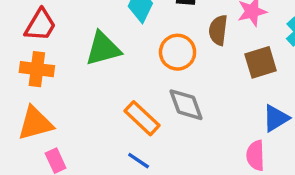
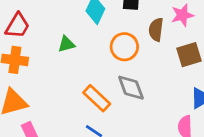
green triangle: (103, 49) -> (66, 44), size x0.6

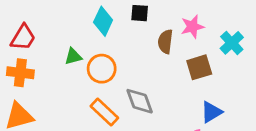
orange circle: (124, 47) -> (102, 69), moved

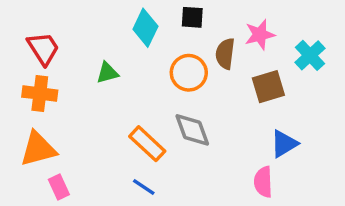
red trapezoid: (23, 37) -> (43, 48), turned -64
orange circle: (102, 69) -> (189, 73), moved

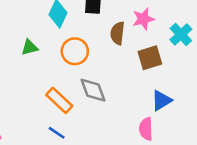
orange circle: (189, 73) -> (75, 51), moved

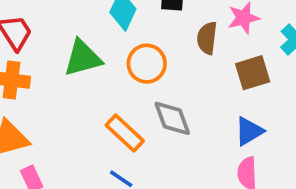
green triangle: (30, 47) -> (83, 58), size x1.6
blue triangle: (161, 100) -> (249, 131), moved

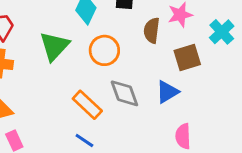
green triangle: (83, 58) -> (54, 46), turned -32
blue triangle: (249, 131) -> (167, 92), moved

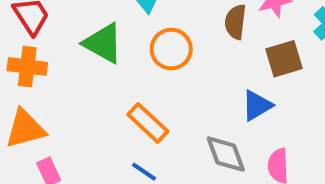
green triangle: (54, 46) -> (103, 43), turned -44
gray diamond: (124, 93) -> (226, 154), moved

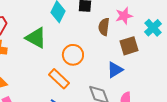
orange circle: (171, 49) -> (73, 55), moved

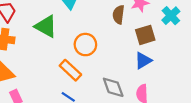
blue triangle: (115, 70) -> (143, 61), moved

